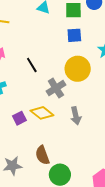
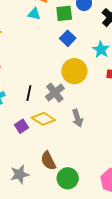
blue square: (74, 35) -> (68, 38), turned -35
black line: (32, 65) -> (29, 93), moved, turned 49

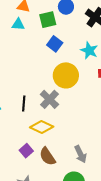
gray arrow: (77, 118) -> (80, 154), moved
purple square: (22, 126) -> (26, 151), moved
brown semicircle: (48, 161) -> (47, 156), moved

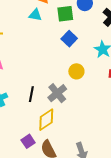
yellow circle: (66, 75) -> (76, 71), size x0.6
yellow diamond: (42, 127) -> (46, 120), turned -65

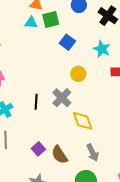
green square: (65, 14) -> (51, 19), moved
yellow diamond: (46, 120) -> (83, 121), moved, turned -70

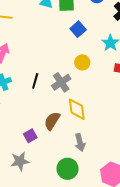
purple square: (38, 149) -> (30, 136), moved
brown semicircle: (60, 155) -> (52, 121), moved, turned 54

